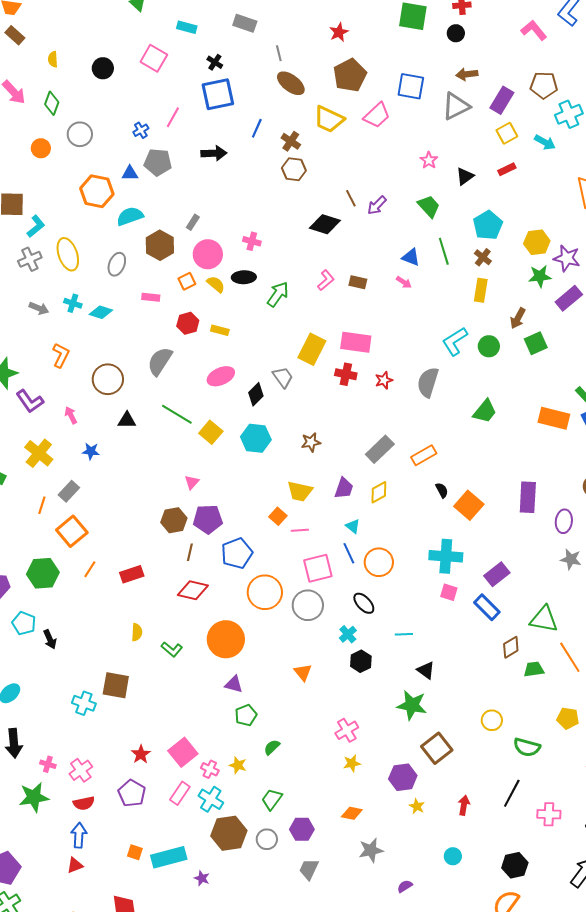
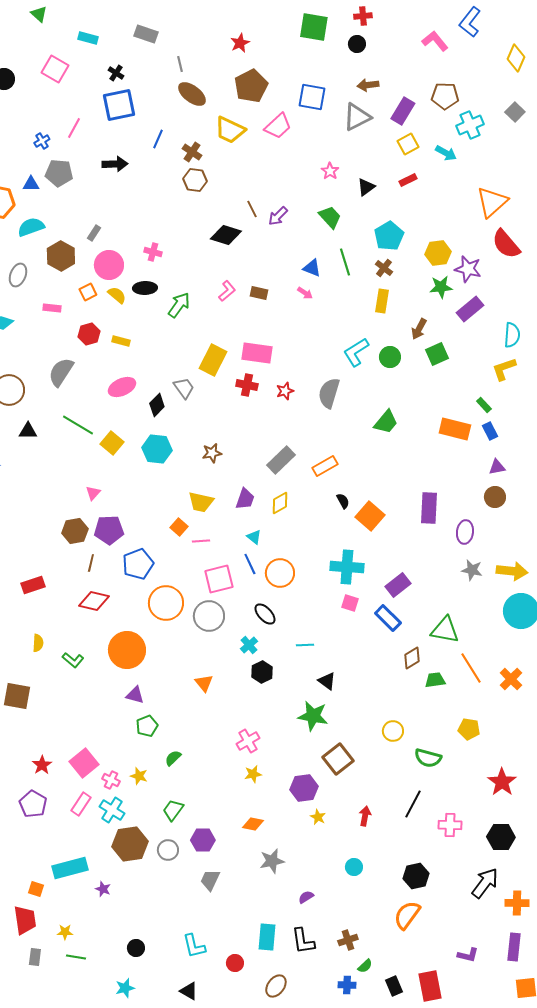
orange square: (135, 852) -> (36, 889), moved

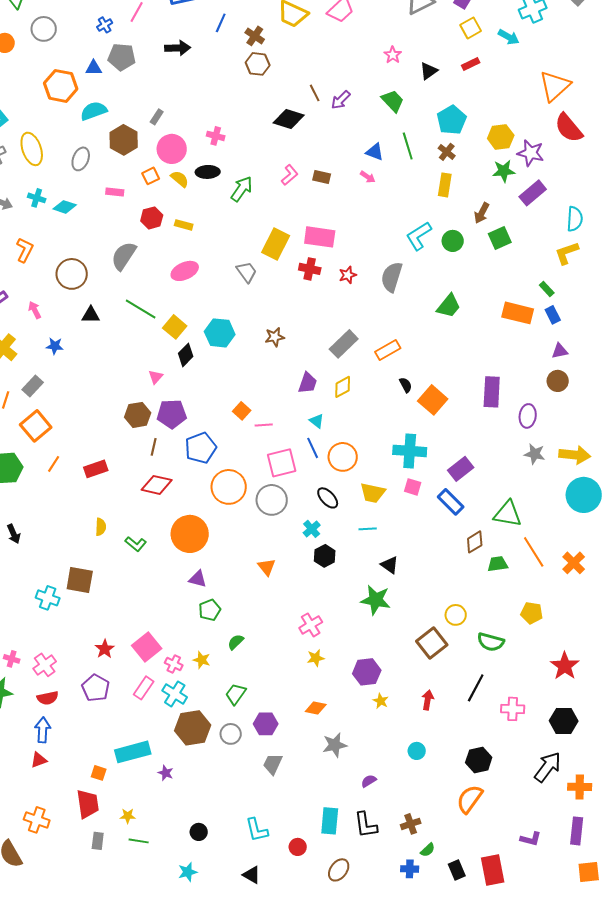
black diamond: (157, 405) -> (186, 355), moved
yellow trapezoid: (201, 502) -> (373, 493), moved
brown square: (338, 759) -> (432, 643), moved

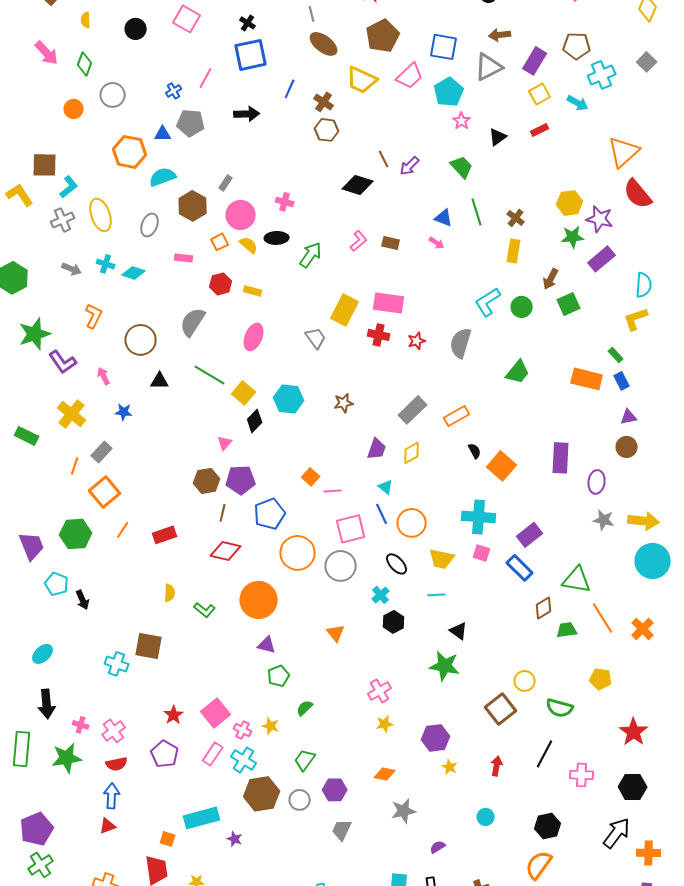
cyan pentagon: (452, 120) -> (449, 92), moved
pink ellipse: (185, 271) -> (254, 337), turned -44

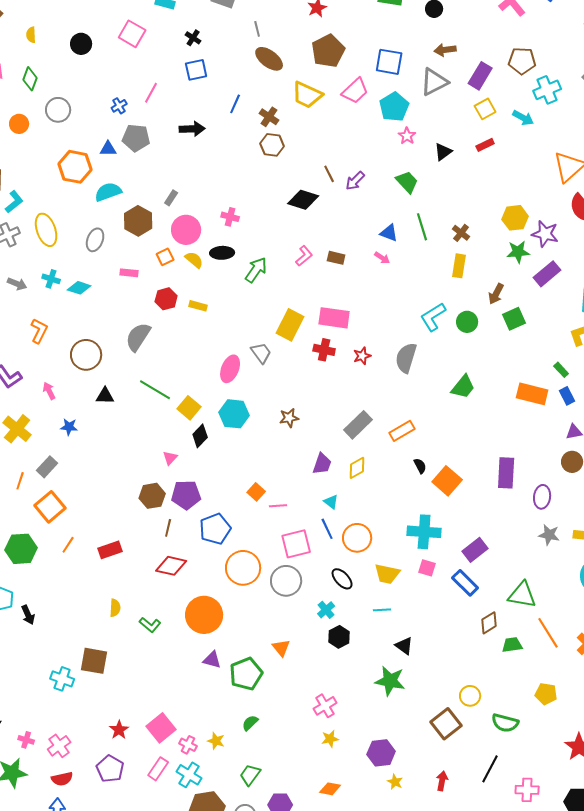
blue square: (251, 55) -> (196, 70), size x0.7
pink ellipse: (254, 337) -> (230, 369), moved
green pentagon: (279, 676) -> (246, 674), moved, size x1.5

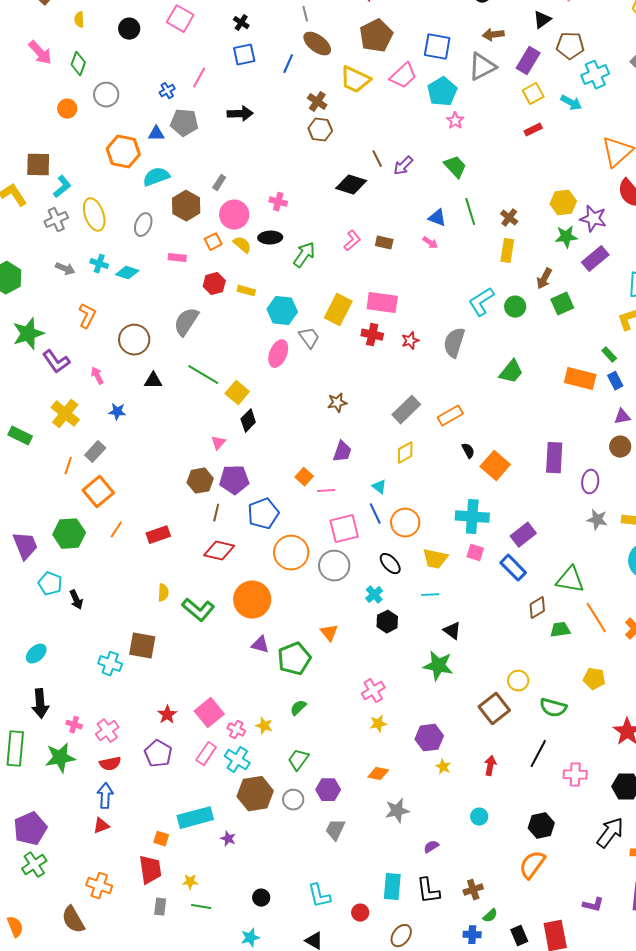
blue line: (235, 104) -> (288, 64), moved
black triangle: (443, 152) -> (542, 20), moved
cyan hexagon: (234, 414) -> (282, 311), moved
purple trapezoid: (322, 464) -> (342, 452), moved
green L-shape: (150, 625) -> (198, 610), size x1.5

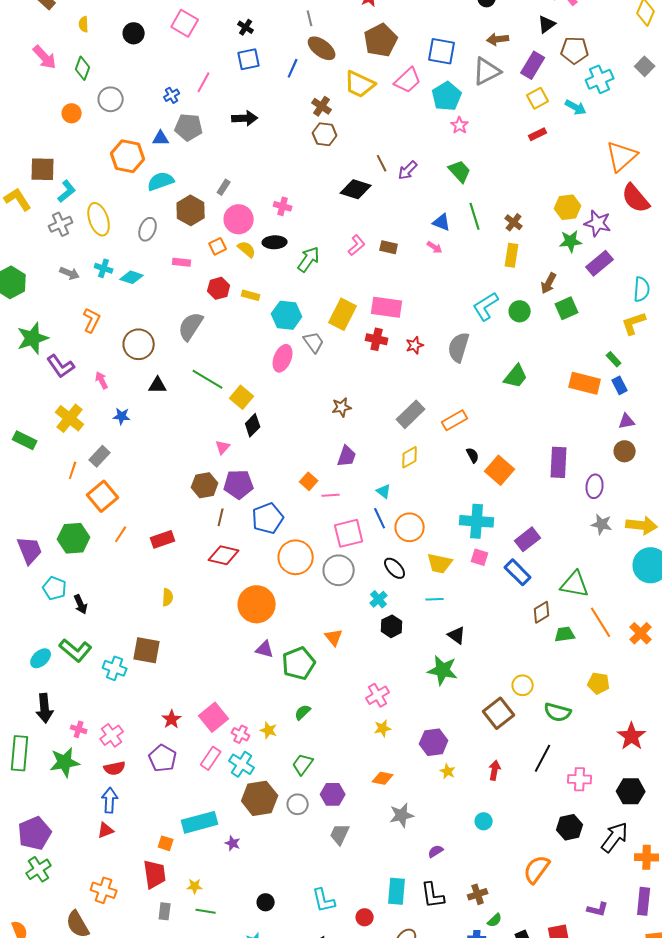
green L-shape: (198, 610) -> (76, 650), moved
black hexagon: (541, 826) -> (570, 827), moved

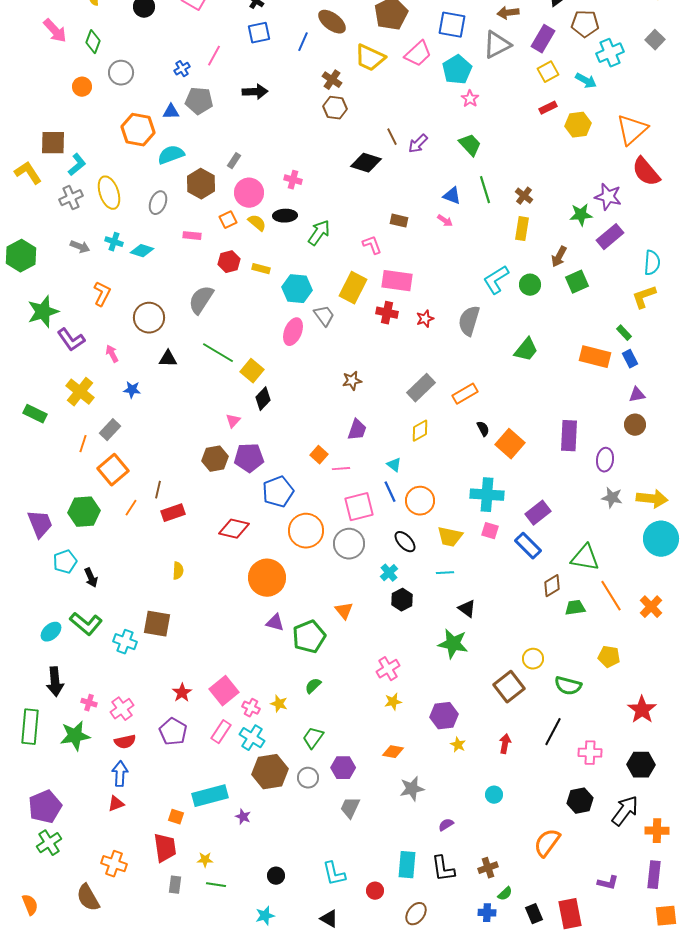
yellow hexagon: (568, 207) -> (578, 125), moved
pink L-shape: (357, 245) -> (372, 245), moved, turned -70
brown line: (221, 517) -> (158, 490), moved
cyan pentagon: (55, 588) -> (65, 562), turned 30

